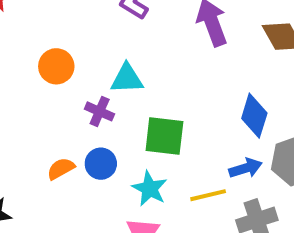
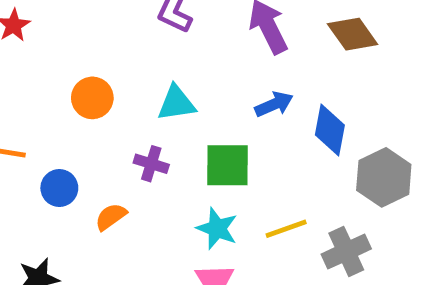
purple cross: (100, 111) -> (151, 164), moved
blue circle: (101, 164) -> (59, 188), moved
blue arrow: (246, 168) -> (274, 104), moved

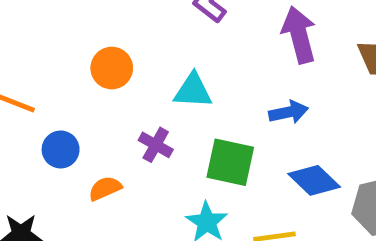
blue diamond: (330, 130) -> (314, 180), moved, turned -69

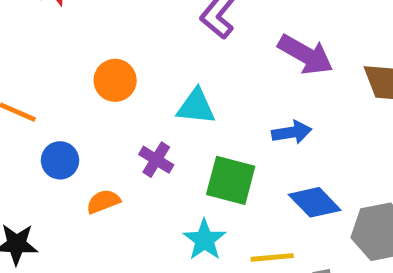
purple arrow: (299, 35) -> (306, 55), turned 132

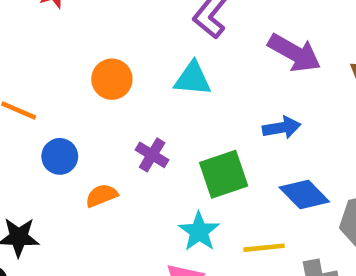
cyan triangle: (196, 107) -> (193, 79), moved
green square: (231, 180) -> (224, 174), turned -33

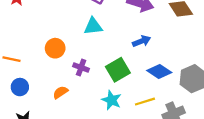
orange circle: (112, 79) -> (55, 48), moved
blue circle: (60, 156) -> (20, 87), moved

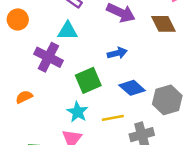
orange circle: (55, 48) -> (18, 20), moved
purple cross: (81, 68) -> (48, 57), moved, size x1.6

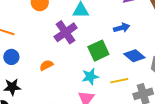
purple cross: (48, 57) -> (66, 32), turned 30
cyan star: (77, 112) -> (90, 76), turned 30

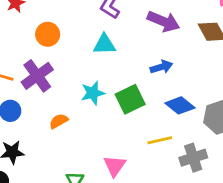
purple cross: (66, 32) -> (37, 76), moved
cyan star: (90, 76) -> (93, 93), moved

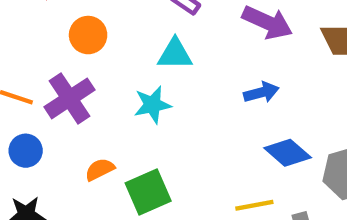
cyan star: (93, 93) -> (152, 105), moved
green square: (130, 99) -> (148, 192), moved

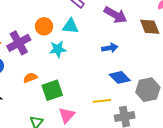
orange circle: (88, 35) -> (44, 26), moved

